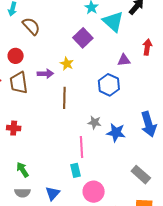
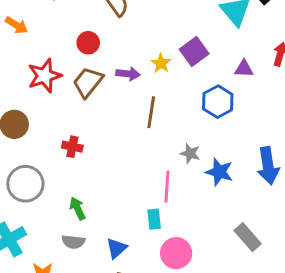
purple square: (83, 38) -> (194, 51), moved
brown trapezoid: (19, 83) -> (88, 82), turned 40

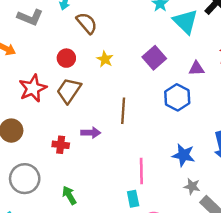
yellow star: (161, 63) -> (105, 59), moved
purple arrow: (128, 74) -> (91, 133), moved
gray star: (190, 153) -> (192, 186), moved

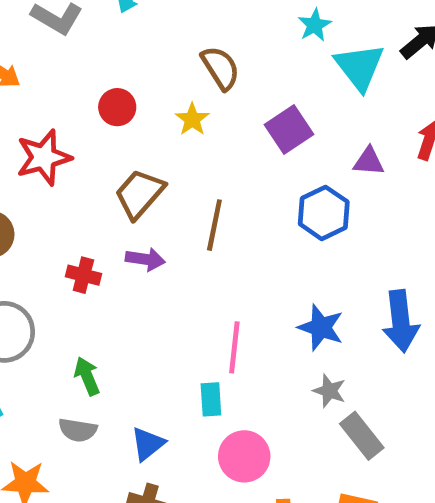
brown semicircle: (87, 23) -> (220, 68), moved
brown trapezoid: (69, 91) -> (139, 194), moved

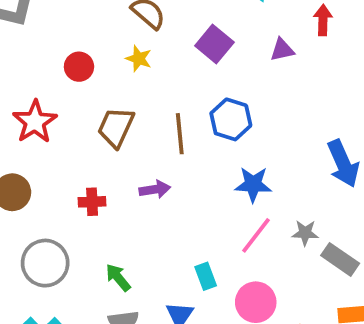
blue hexagon: (324, 213) -> (231, 119), moved
purple arrow: (145, 259) -> (155, 189), moved
blue star: (321, 327) -> (253, 184), moved
pink line: (234, 347) -> (256, 235), moved, turned 48
cyan rectangle: (211, 399) -> (206, 276), moved

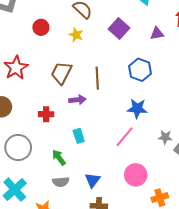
red circle: (79, 67) -> (41, 27), moved
blue hexagon: (231, 119) -> (140, 70), moved
purple arrow: (155, 189) -> (77, 100), moved
pink line: (256, 235) -> (125, 137), moved
cyan rectangle: (206, 276) -> (79, 136), moved

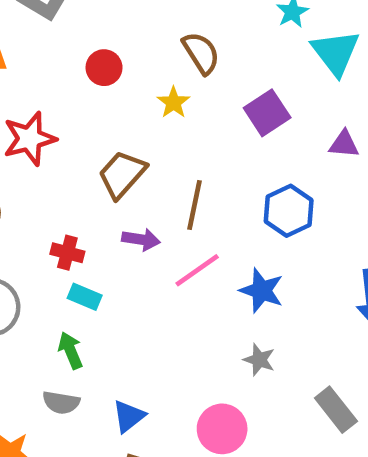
cyan rectangle: (79, 136) -> (85, 297), moved, turned -64
pink line: (125, 137) -> (197, 270), moved
gray star: (165, 137) -> (259, 360), moved

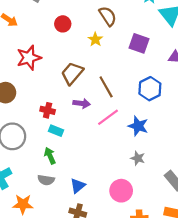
purple square: (267, 113) -> (139, 43), turned -36
brown line: (194, 205) -> (106, 87), turned -40

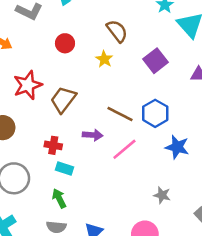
purple square: (139, 43) -> (156, 61), turned 36
brown trapezoid: (72, 73) -> (63, 100), moved
brown line: (106, 87) -> (120, 114), turned -30
blue hexagon: (150, 89) -> (155, 113), moved
blue star: (138, 126) -> (177, 147), moved

